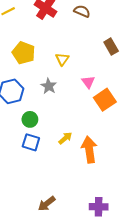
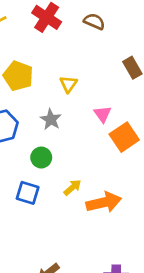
green circle: (30, 119) -> (41, 158), moved
orange arrow: (89, 150) -> (104, 202), turned 85

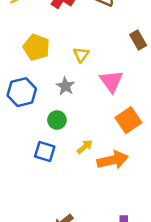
pink triangle: (102, 114) -> (111, 81), size x1.5
orange square: (124, 137) -> (128, 120), moved

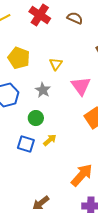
yellow arrow: (85, 147) -> (50, 140), moved
orange arrow: (113, 160) -> (82, 175), moved, turned -35

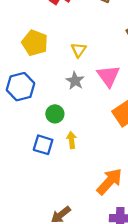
gray star: (43, 90) -> (75, 81), moved
yellow arrow: (50, 140) -> (72, 140), turned -56

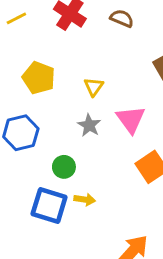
yellow arrow: (72, 140) -> (85, 200), turned 105
blue square: (43, 145) -> (49, 205), size x1.4

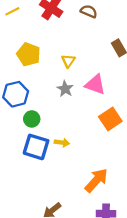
pink triangle: (131, 119) -> (95, 85), turned -35
green circle: (64, 167) -> (32, 119), moved

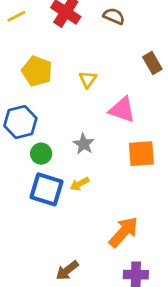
gray star: (65, 89) -> (84, 144), moved
orange square: (110, 119) -> (141, 154), turned 30
yellow arrow: (62, 143) -> (80, 184), turned 144

